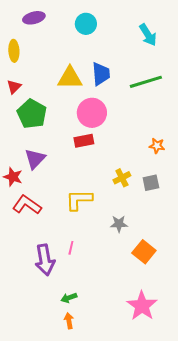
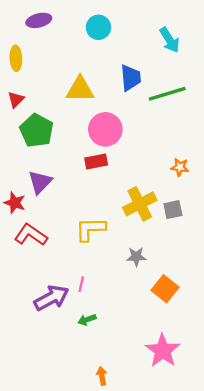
blue trapezoid: (101, 74) -> (131, 78), moved
yellow cross: (122, 178) -> (140, 204), size x1.6
purple arrow: (45, 260) -> (51, 298), turned -108
green arrow: (69, 298) -> (87, 320), moved
orange arrow: (69, 321) -> (102, 376), moved

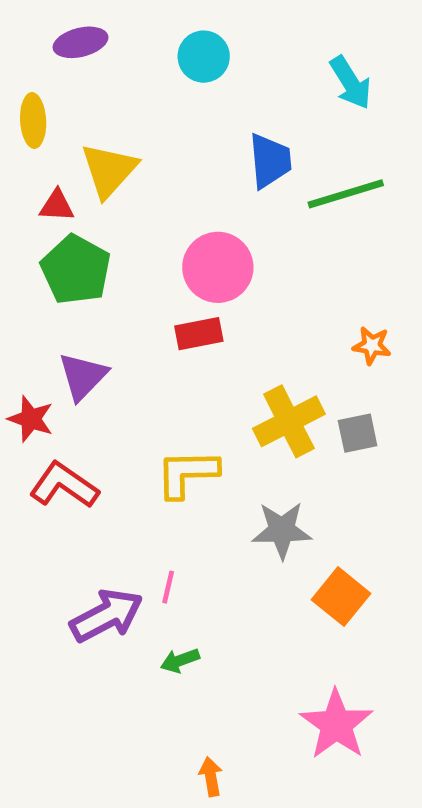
yellow triangle: (80, 89) -> (109, 170), moved, turned -48
red triangle: (16, 100) -> (57, 206), moved, turned 48
gray star: (136, 257) -> (282, 530), size x1.4

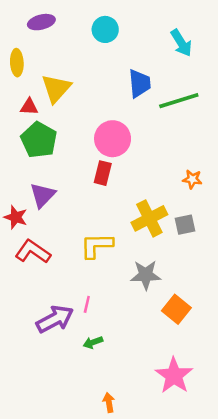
red rectangle: (199, 334) -> (103, 173), turned -65

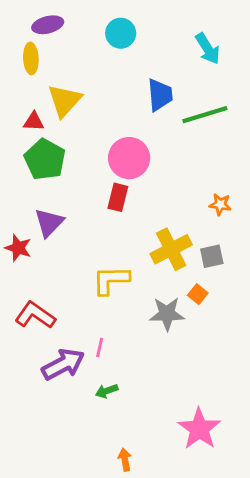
yellow ellipse: (17, 63) -> (31, 58), moved
red L-shape: (33, 252) -> (35, 315), moved
orange square: (176, 309) -> (198, 294), moved, size x0.6

